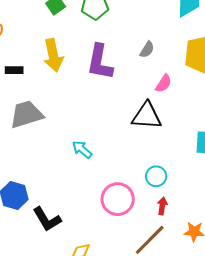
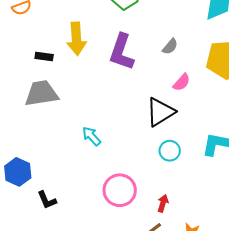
black rectangle: (14, 70) -> (44, 56), moved
black triangle: (147, 116) -> (160, 112), turned -44
cyan circle: (156, 176) -> (170, 151), moved
black L-shape: (47, 219) -> (47, 200), size x0.7

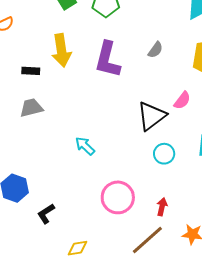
pink semicircle: (182, 82) -> (182, 100), moved
gray trapezoid: (41, 93) -> (31, 108), size x0.7
black L-shape: (47, 200) -> (46, 214), turned 85

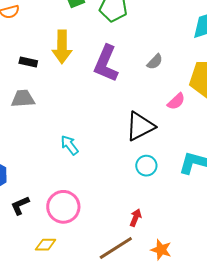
pink semicircle: (182, 100) -> (176, 101), moved
pink circle: (118, 197) -> (63, 207), moved

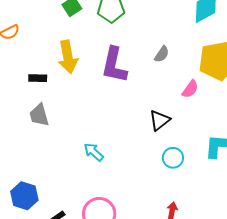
gray trapezoid: (23, 99) -> (39, 115), turned -90
black triangle: (140, 126) -> (159, 120), size x0.7

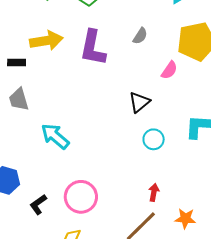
yellow arrow: (68, 57) -> (46, 41), turned -88
cyan arrow: (94, 152) -> (55, 136), moved, size x1.4

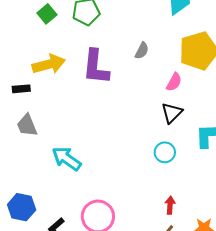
black triangle: (139, 102) -> (172, 113), moved

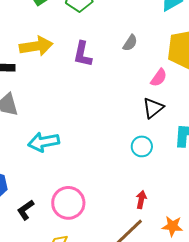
purple L-shape: (96, 67) -> (83, 54), size x0.7
cyan arrow: (67, 159) -> (43, 142), turned -52

